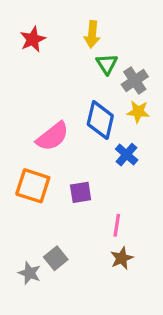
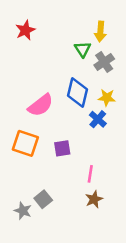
yellow arrow: (92, 34) -> (100, 31), moved
yellow star: (138, 112) -> (107, 98), moved

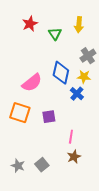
red star: (25, 30) -> (30, 24), moved
green triangle: (83, 49) -> (55, 34), moved
gray cross: (104, 62) -> (88, 56), moved
gray square: (43, 199) -> (42, 165), moved

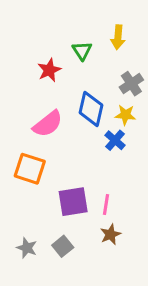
red star: (30, 24) -> (49, 70), moved
purple square: (49, 117) -> (73, 202), moved, size x1.5

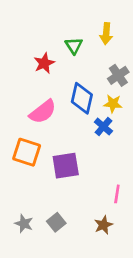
purple square: (73, 202) -> (66, 166), moved
pink line: (106, 205) -> (117, 194), moved
brown star: (110, 234) -> (103, 225), moved

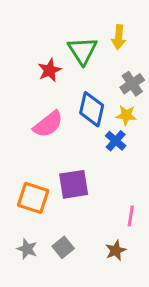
green triangle: (74, 46) -> (83, 51), size x1.5
orange square: (27, 152) -> (33, 198), moved

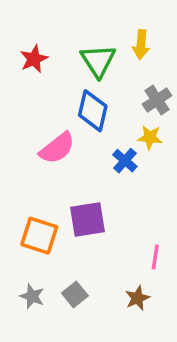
red star: (50, 70) -> (34, 59), moved
blue diamond: (92, 109) -> (93, 111), moved
blue cross: (116, 141) -> (125, 161), moved

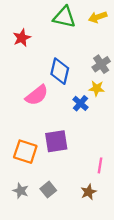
yellow arrow: (141, 45) -> (98, 17), moved, turned 66
green triangle: (98, 61) -> (64, 17), moved, turned -45

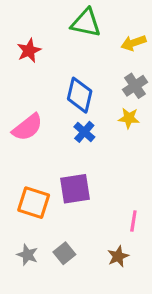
yellow arrow: (98, 17) -> (133, 43), moved
pink semicircle: (37, 95) -> (27, 127), moved
blue cross: (80, 103) -> (84, 132), moved

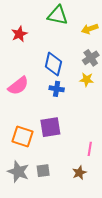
blue cross: (84, 132) -> (57, 89), turned -32
gray square: (64, 253) -> (43, 171), turned 32
gray star: (27, 255) -> (18, 172), size x1.5

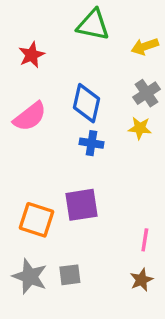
pink semicircle: (18, 86) -> (30, 116), moved
brown star: (79, 173) -> (141, 280), moved

